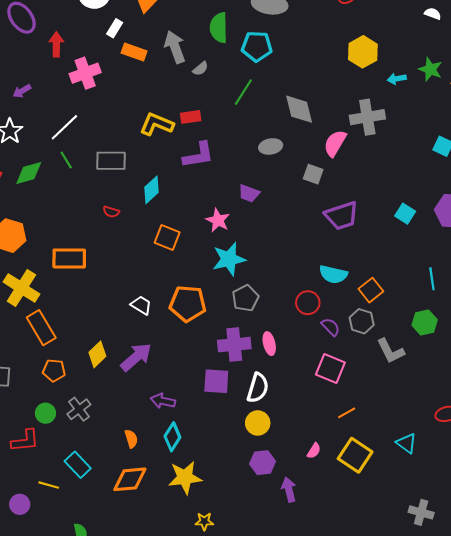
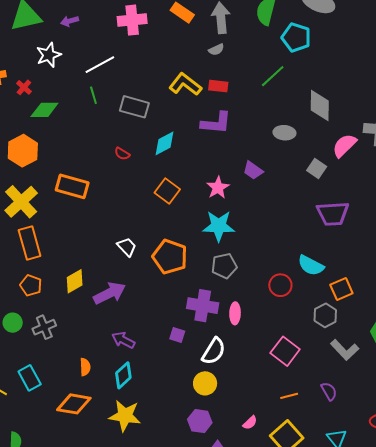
gray semicircle: (200, 69) -> (216, 50), moved
green diamond: (29, 173) -> (45, 110), moved
purple semicircle: (331, 327) -> (329, 391), moved
gray L-shape: (391, 351) -> (345, 350), turned -32
purple square: (216, 381) -> (177, 335), size x0.6

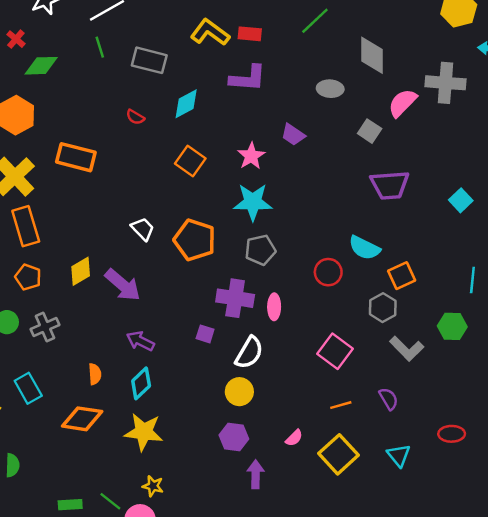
purple arrow: (109, 293) -> (123, 285), turned 68

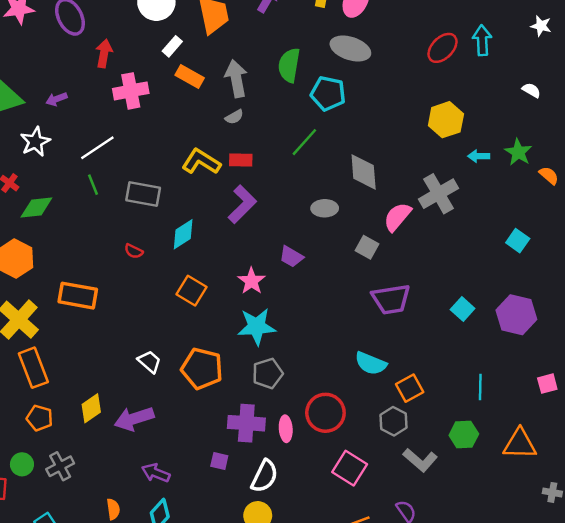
purple L-shape: (248, 78) -> (242, 204), turned -45
gray cross: (446, 83) -> (439, 194), turned -30
red circle: (328, 272) -> (325, 413), moved, size x1.4
purple arrow: (123, 285) -> (134, 419), turned 126

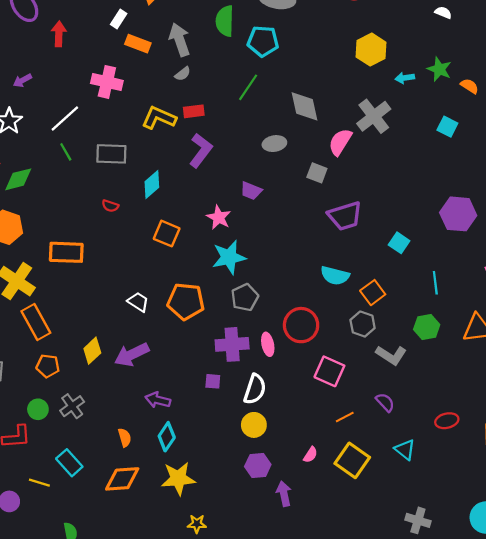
pink cross: (131, 91) -> (107, 82), moved, turned 32
cyan square: (518, 241) -> (447, 127), moved
cyan square: (463, 309) -> (399, 243), moved

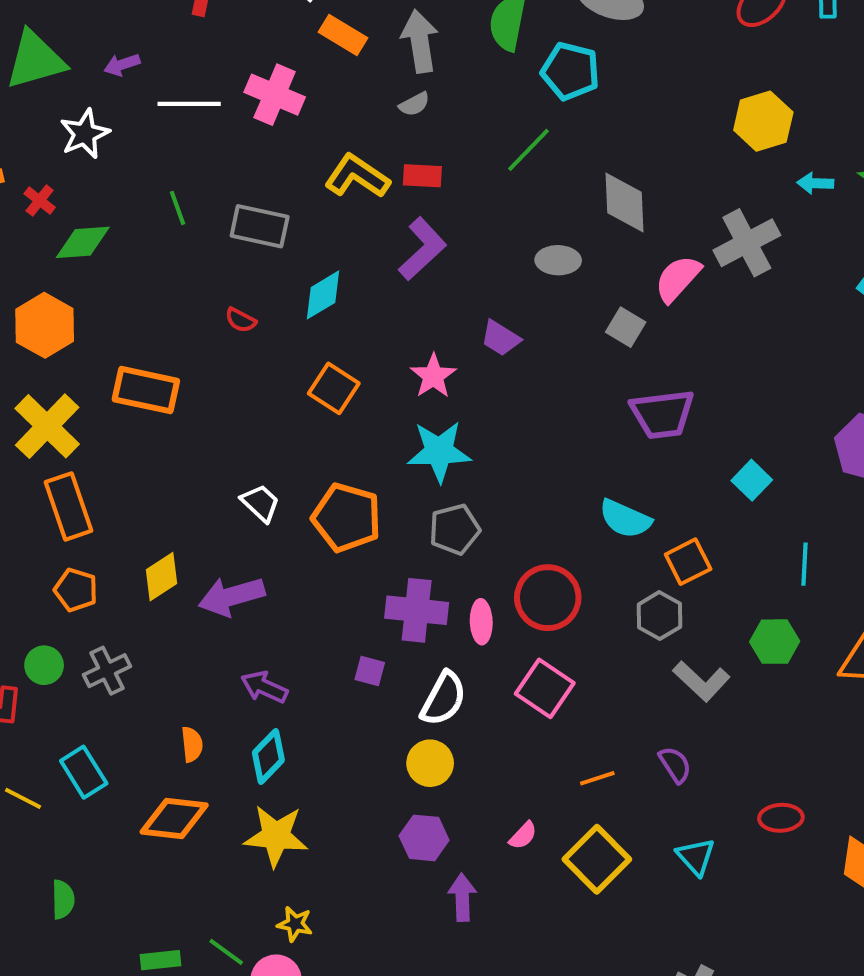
white line: (65, 118) -> (189, 104), moved, turned 32
pink square: (329, 371) -> (545, 688), moved

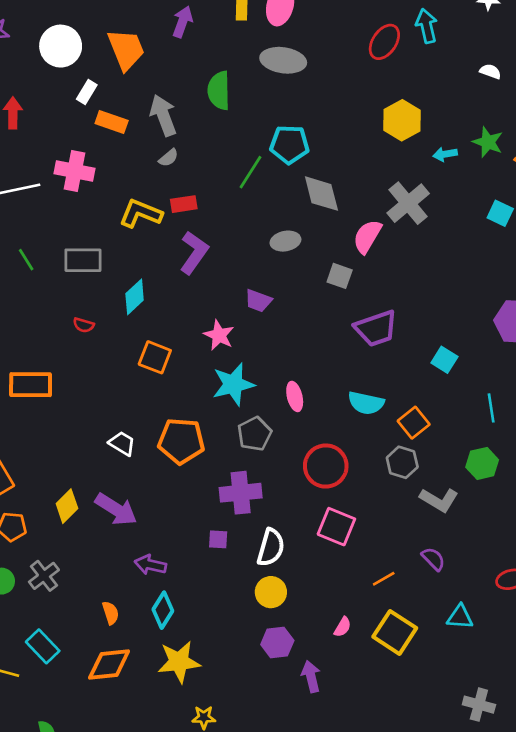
cyan pentagon: (570, 71) -> (289, 144), moved
purple arrow: (232, 596) -> (116, 509), turned -120
pink ellipse: (481, 622) -> (295, 396), moved
cyan triangle: (696, 857) -> (460, 617), turned -32

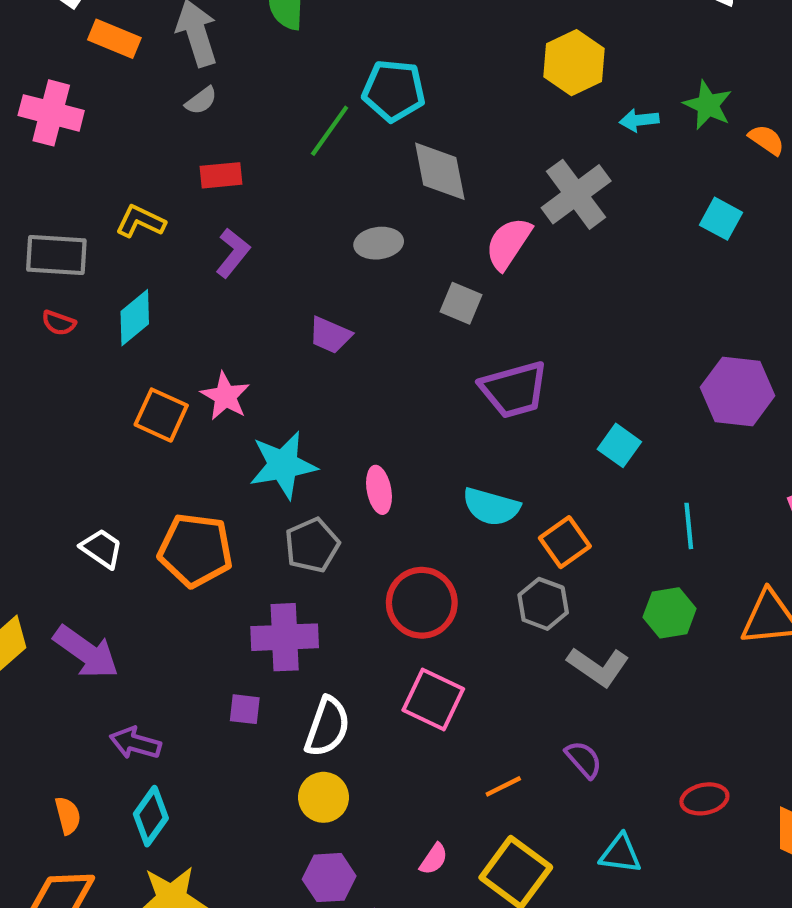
yellow L-shape: (141, 213) -> (140, 221), moved, size x0.7
purple L-shape: (194, 253) -> (233, 253), size x0.7
red semicircle: (84, 325) -> (59, 323), moved
pink star: (219, 335) -> (225, 396), moved

